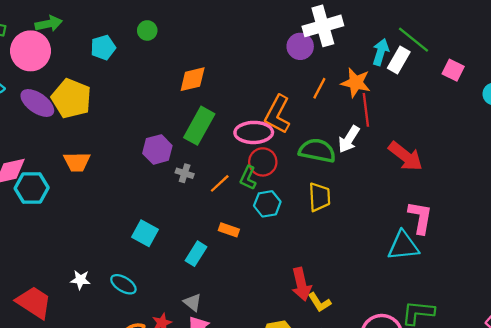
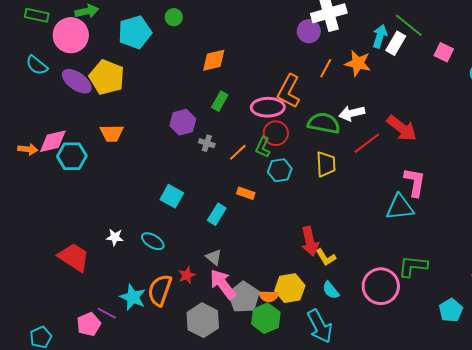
cyan pentagon: (103, 47) -> (135, 32), size x1.5
red line: (366, 110) -> (367, 143), moved, turned 60
green rectangle: (199, 126) -> (220, 101), size x0.6
white arrow: (349, 139) -> (352, 113), turned 45

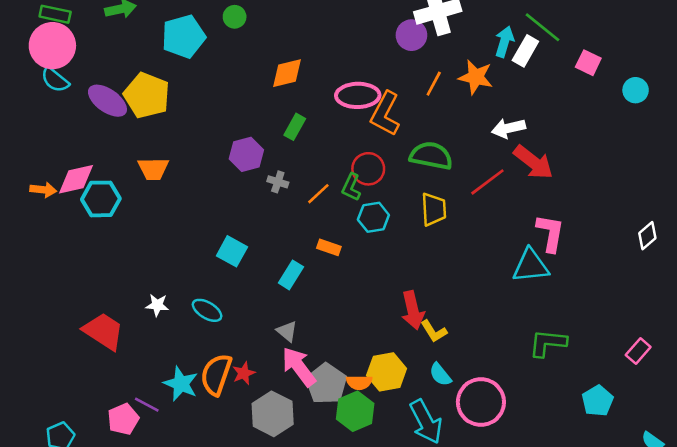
pink circle: (71, 35) -> (52, 46), moved
pink ellipse: (268, 107) -> (358, 95), moved
white arrow: (352, 113) -> (508, 128), moved
red star: (187, 275) -> (244, 373), moved
pink circle: (381, 286) -> (481, 402), moved

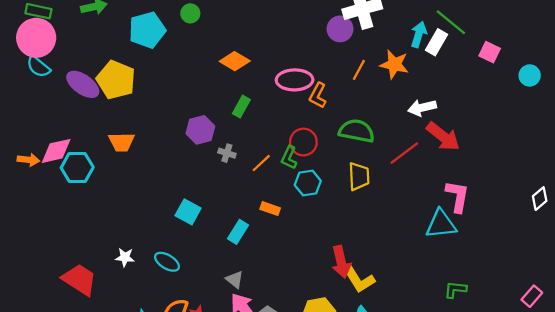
orange diamond: (287, 73) -> (235, 61), turned 44
orange L-shape: (385, 114) -> (318, 95), size x0.7
yellow L-shape: (434, 331) -> (359, 280), size x1.4
green L-shape: (548, 343) -> (455, 290), size x0.7

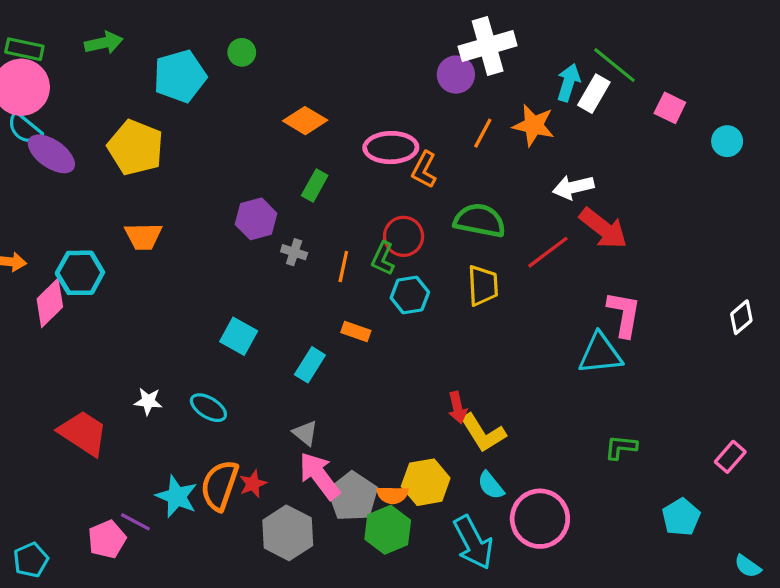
purple ellipse: (83, 84) -> (51, 154), moved
pink diamond: (56, 151) -> (50, 303), moved, turned -32
orange line: (261, 163) -> (343, 266), turned -35
red arrow: (341, 262) -> (457, 408), size x0.7

